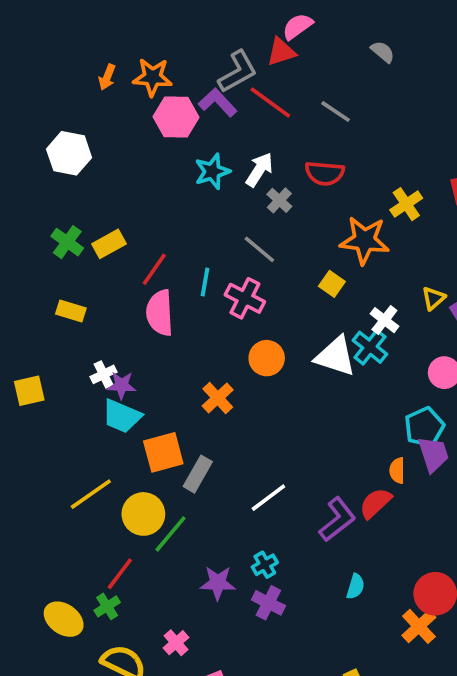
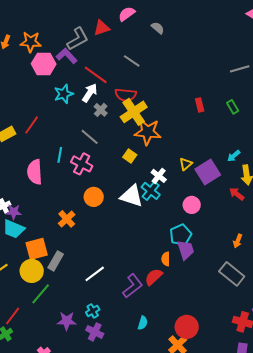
pink semicircle: (297, 26) -> (127, 14), moved
red line: (270, 103) -> (96, 75), moved
yellow cross: (406, 204) -> (134, 112), moved, size x1.5
red line: (154, 269) -> (32, 125), moved
yellow circle: (143, 514) -> (32, 271), moved

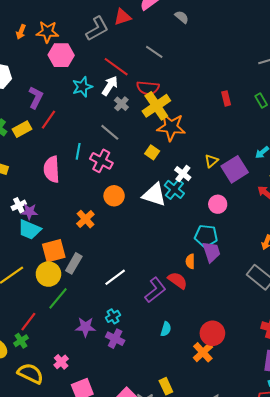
purple L-shape: (67, 56) -> (36, 97), moved, turned 70
cyan pentagon: (181, 235) -> (206, 236), turned 30
red semicircle: (154, 277) -> (178, 280), turned 78

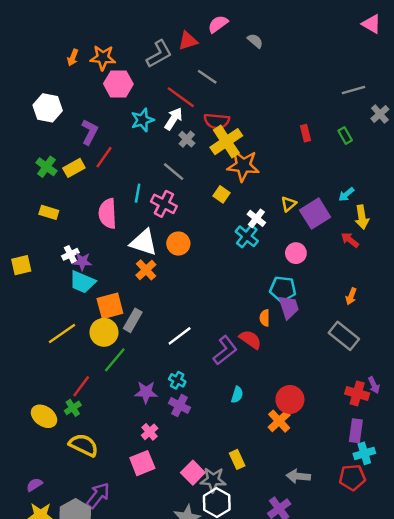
gray line: (154, 52) -> (207, 77), moved
white triangle: (154, 195) -> (144, 242), moved
cyan cross: (113, 316) -> (177, 380), turned -32
pink cross: (61, 362) -> (150, 432), moved

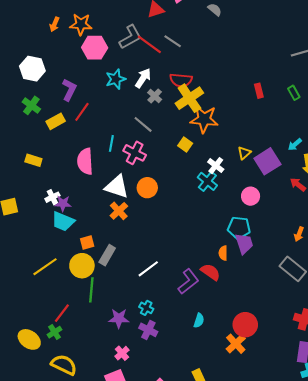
gray L-shape: (159, 54) -> (130, 37), moved
red line: (181, 97) -> (149, 44), moved
green cross: (46, 167) -> (31, 105), moved
orange square: (110, 306) -> (87, 242), size x0.6
green line: (115, 360) -> (91, 290), turned -35

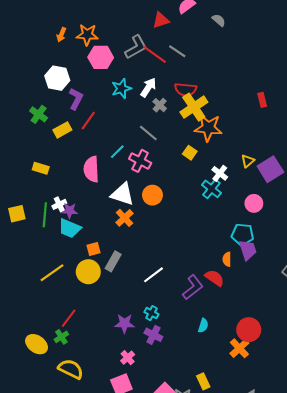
white hexagon: (32, 69) -> (57, 78), moved
cyan line: (111, 143) -> (117, 152), turned 35
green line: (91, 290) -> (45, 215), moved

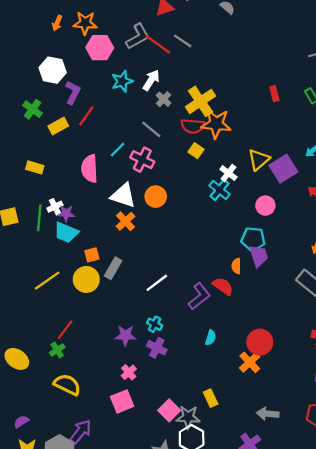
red semicircle: (186, 90) -> (193, 126), moved
yellow triangle: (248, 161) -> (259, 160), size x1.5
yellow ellipse: (37, 344) -> (17, 359), moved

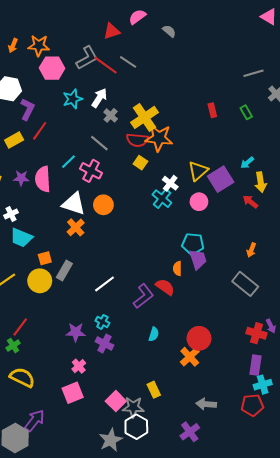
pink circle: (265, 206) -> (199, 202), moved
purple star: (66, 213) -> (21, 178), moved

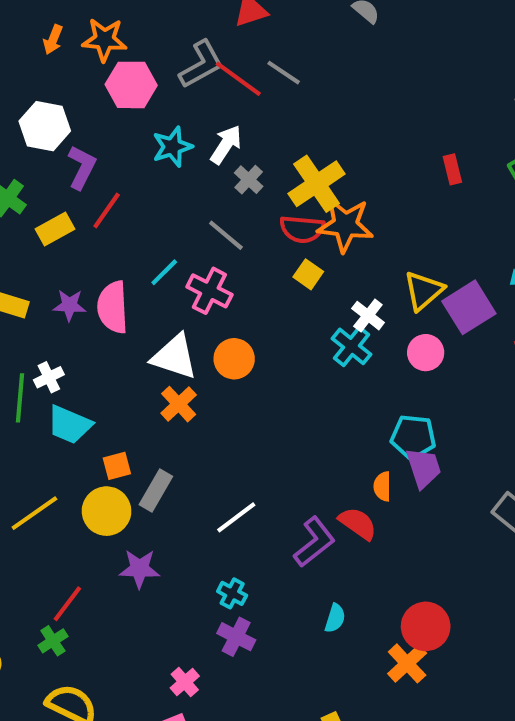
purple star: (76, 332) -> (139, 569), moved

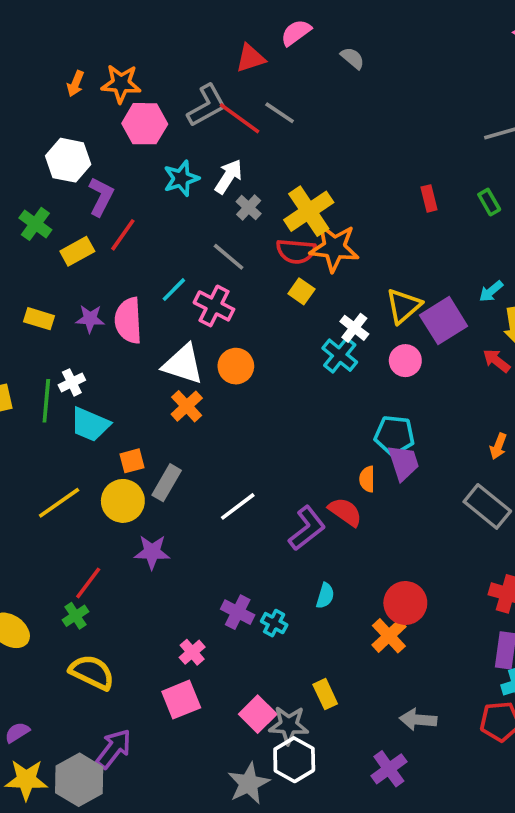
cyan cross: (232, 593) -> (274, 623), moved

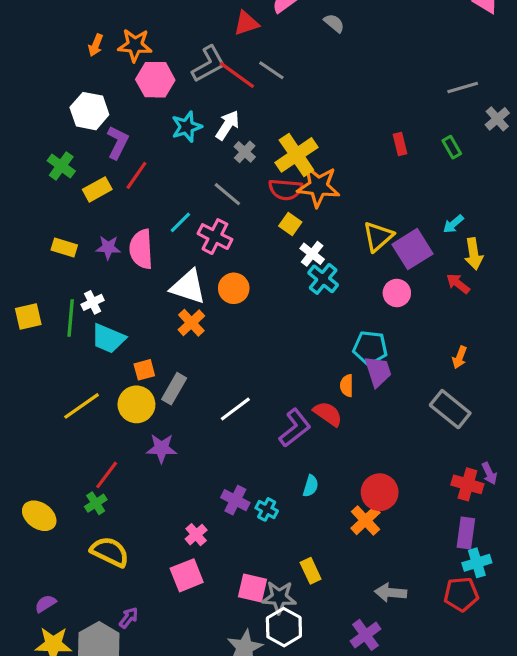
white cross: (354, 328) -> (312, 254), moved
pink circle: (405, 361) -> (397, 293), moved
pink square: (258, 714) -> (253, 588), turned -32
purple arrow: (114, 749) -> (129, 618), size x0.6

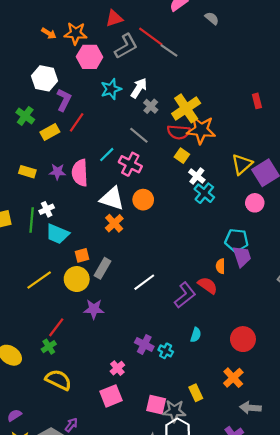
red triangle: (246, 23) -> (114, 18), moved
orange arrow: (96, 45) -> (49, 33), turned -80
red line: (237, 75) -> (151, 37), moved
orange cross: (365, 520) -> (233, 378), moved

